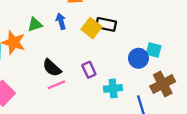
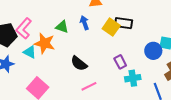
green triangle: (35, 24) -> (62, 27), turned 40
purple rectangle: (89, 70) -> (120, 62), moved
pink line: (56, 85) -> (89, 86), moved

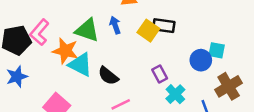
green triangle: (62, 27) -> (87, 30), size x1.5
cyan triangle: (30, 52) -> (80, 65), moved, size x1.5
cyan cross: (133, 78) -> (175, 94), turned -35

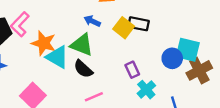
blue arrow: (115, 25) -> (92, 21), turned -49
green triangle: (87, 30) -> (82, 45), moved
cyan square: (217, 50) -> (188, 50), size x1.5
brown cross: (229, 86) -> (199, 70), moved

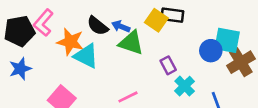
blue arrow: (92, 21) -> (121, 26), moved
green triangle: (82, 45) -> (131, 43), moved
black semicircle: (83, 69) -> (98, 26), moved

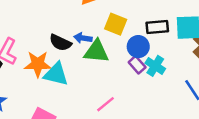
black rectangle: (172, 15) -> (157, 27), moved
blue circle: (211, 51) -> (138, 47), moved
cyan cross: (185, 86) -> (155, 66), moved

